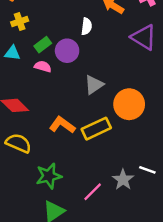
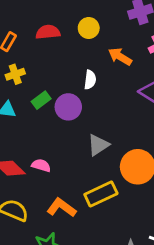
pink semicircle: (43, 67) -> (41, 165), moved
orange L-shape: (62, 125) -> (61, 208), moved

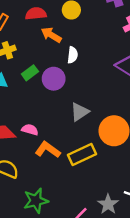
orange arrow: (120, 57) -> (51, 35), moved
orange L-shape: (61, 208) -> (48, 150), moved

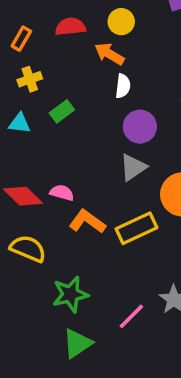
orange arrow: (51, 35) -> (109, 54), moved
purple circle: (54, 79) -> (140, 127), moved

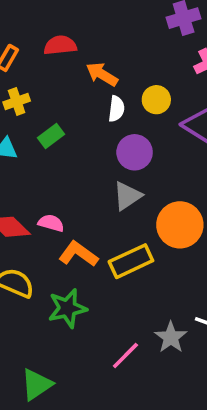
yellow circle: (121, 22) -> (156, 100), moved
green star: (70, 294) -> (67, 308), moved
green triangle: (77, 343) -> (37, 385), moved

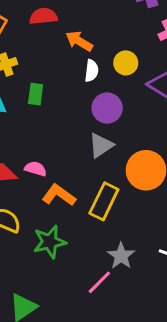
green rectangle: (51, 136) -> (36, 94), turned -45
yellow rectangle: (131, 261) -> (104, 201), turned -39
gray star: (171, 337) -> (121, 256), moved

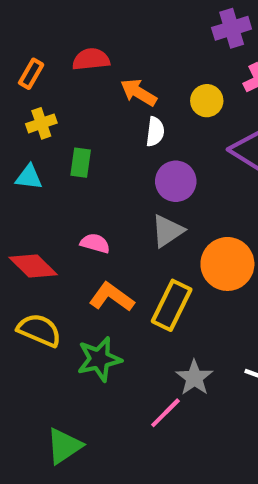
yellow circle: (126, 63) -> (207, 101), moved
pink semicircle: (36, 169) -> (95, 243), moved

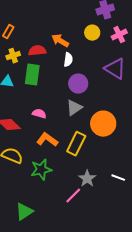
red semicircle: (91, 59) -> (37, 51), moved
yellow circle: (207, 101) -> (92, 33), moved
green rectangle: (81, 163) -> (32, 75), size x1.5

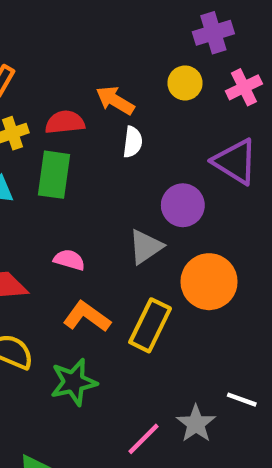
purple circle: (78, 84) -> (183, 205), moved
gray star: (87, 179) -> (196, 424), moved

